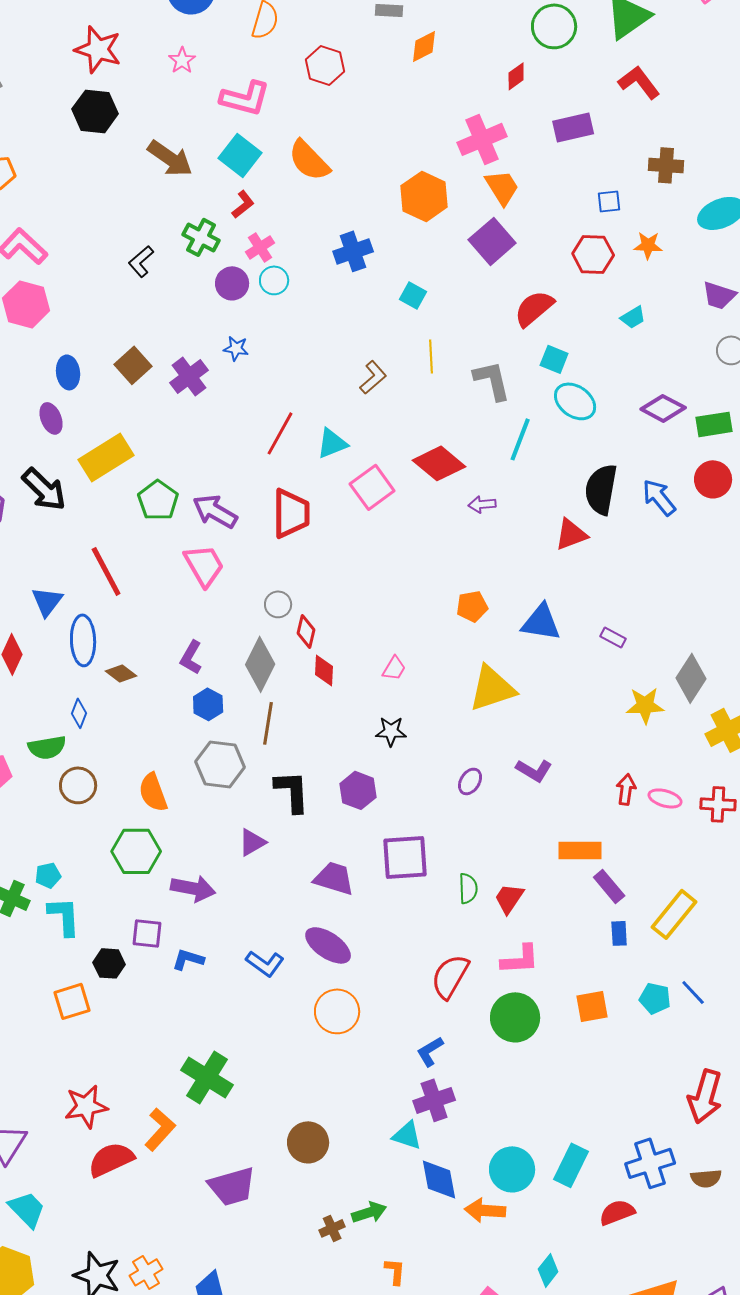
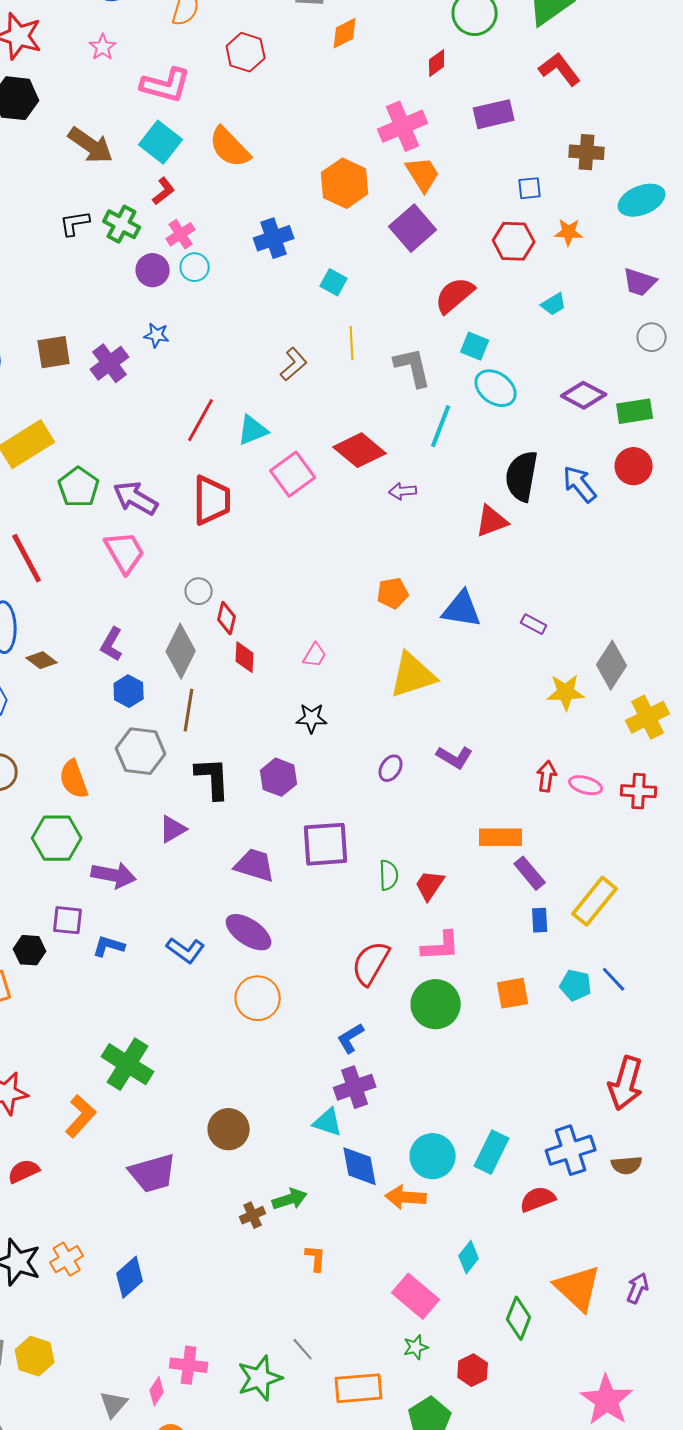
black L-shape: (141, 261) -> (75, 223), moved, turned 32
brown square: (133, 365) -> (54, 352), turned 33
red semicircle: (111, 1159) -> (24, 1171), moved, size x0.7

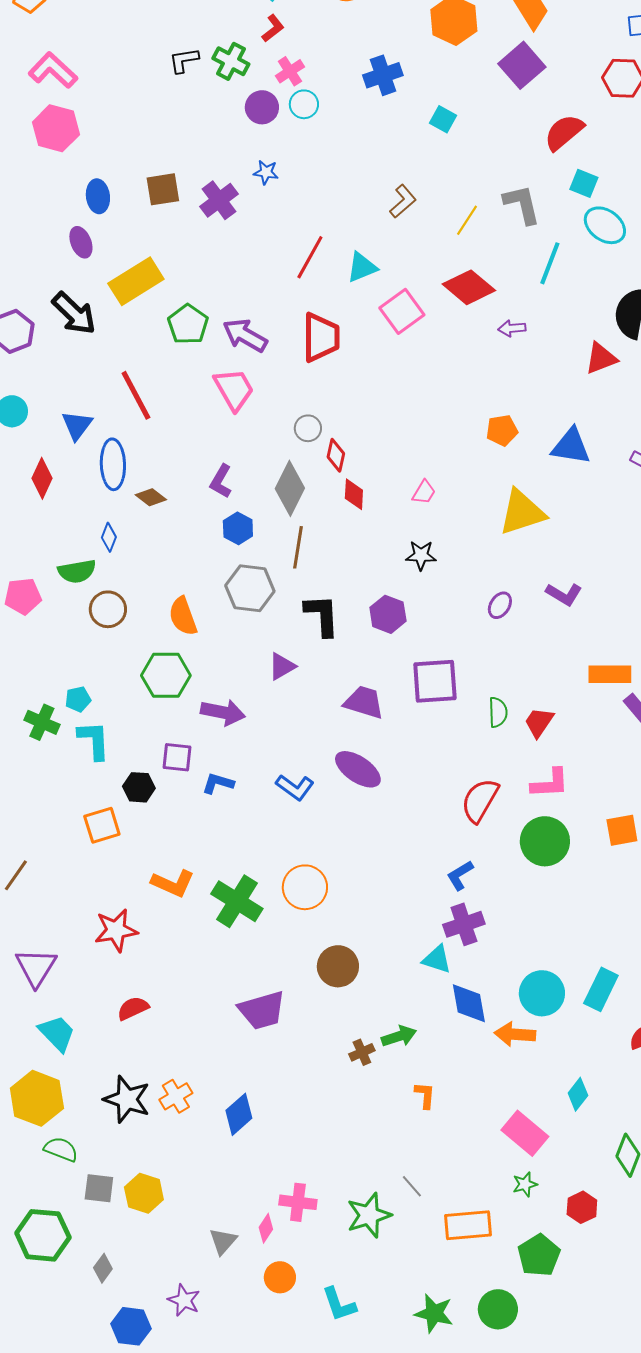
yellow line: (352, 343) -> (467, 220), moved, turned 36
orange circle: (258, 998) -> (305, 887), moved
orange L-shape: (81, 1116) -> (173, 883), moved, turned 72

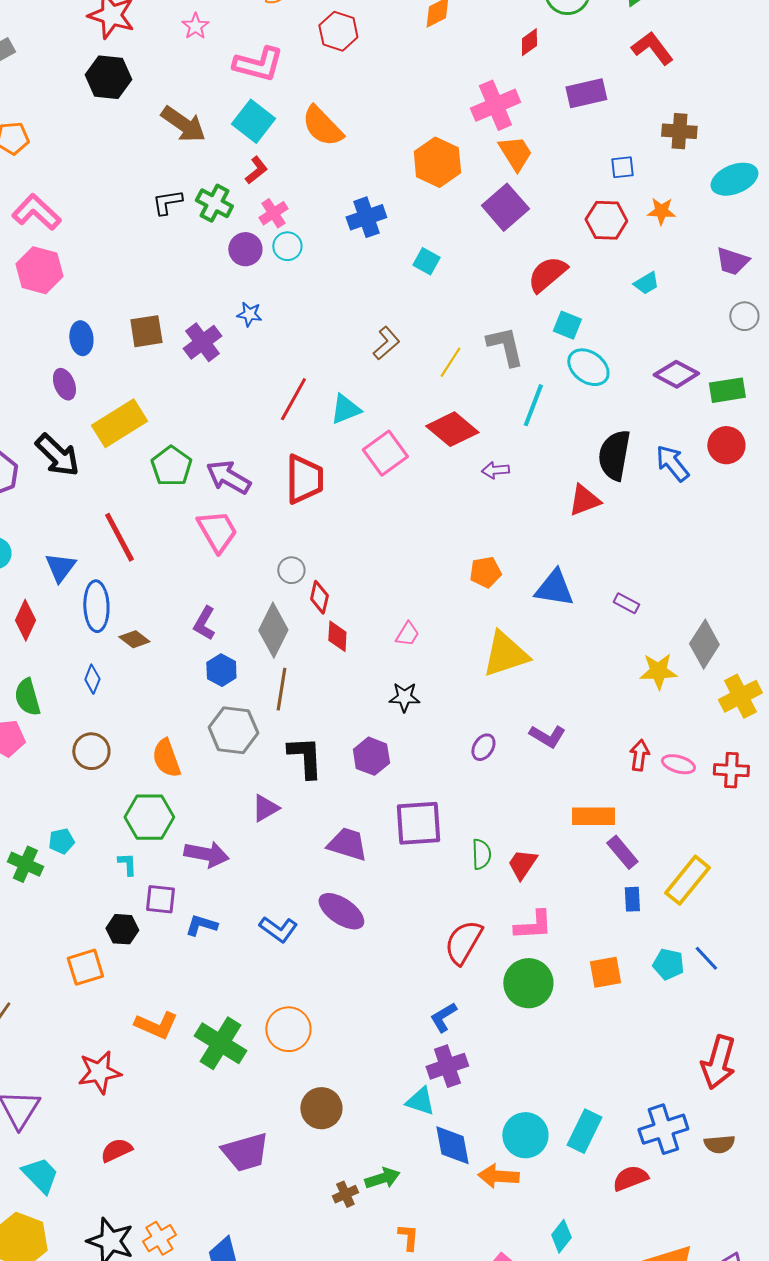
green semicircle: (77, 571) -> (27, 697), moved, turned 84
cyan L-shape: (94, 740) -> (127, 864), moved, size x0.6

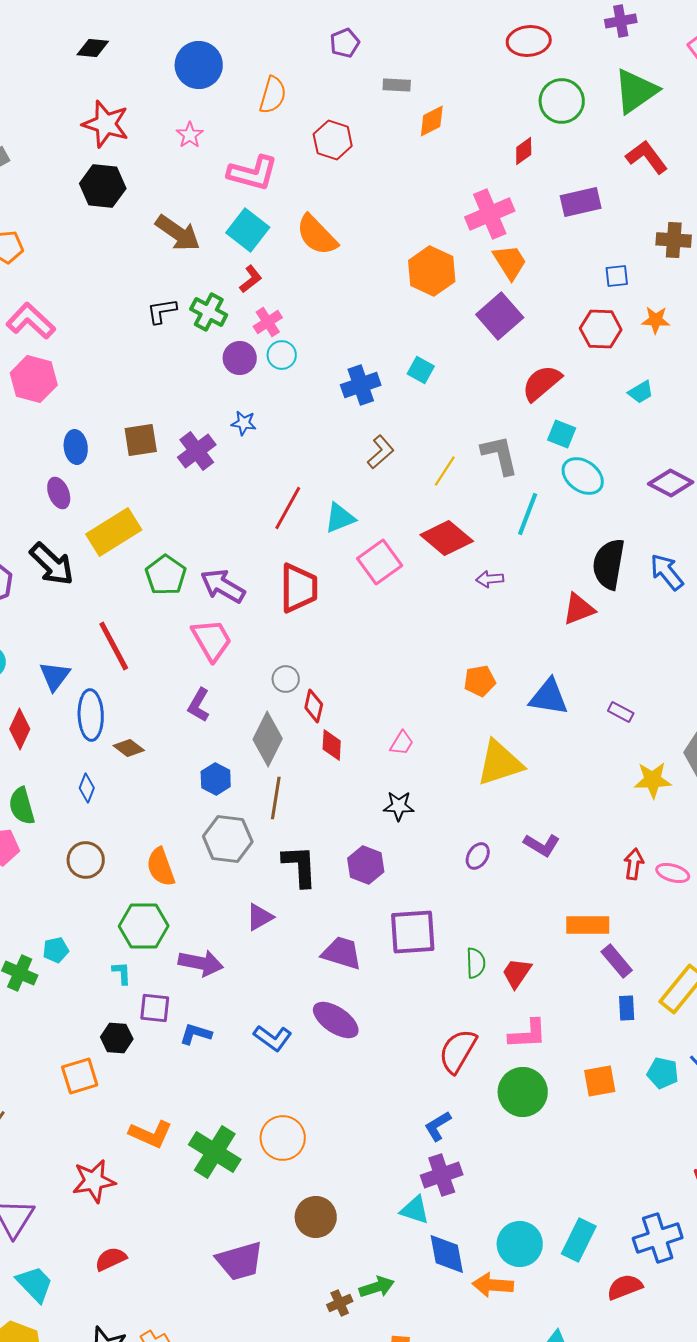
blue cross: (366, 217) -> (361, 385), moved
purple L-shape: (204, 623) -> (199, 705), moved

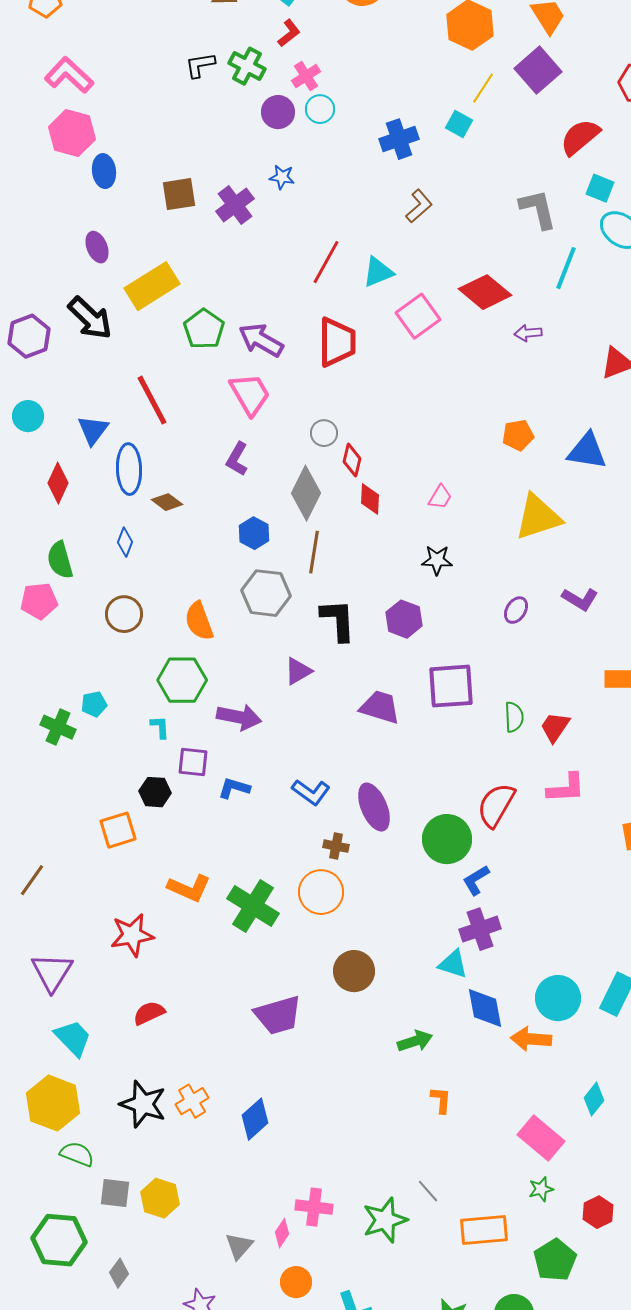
blue ellipse: (76, 447) -> (104, 171), moved
yellow line: (445, 471) -> (483, 88), moved
purple ellipse: (336, 1020) -> (374, 807), moved, turned 33
green circle: (523, 1092) -> (447, 839), moved
brown cross: (340, 1303) -> (336, 846), moved, turned 35

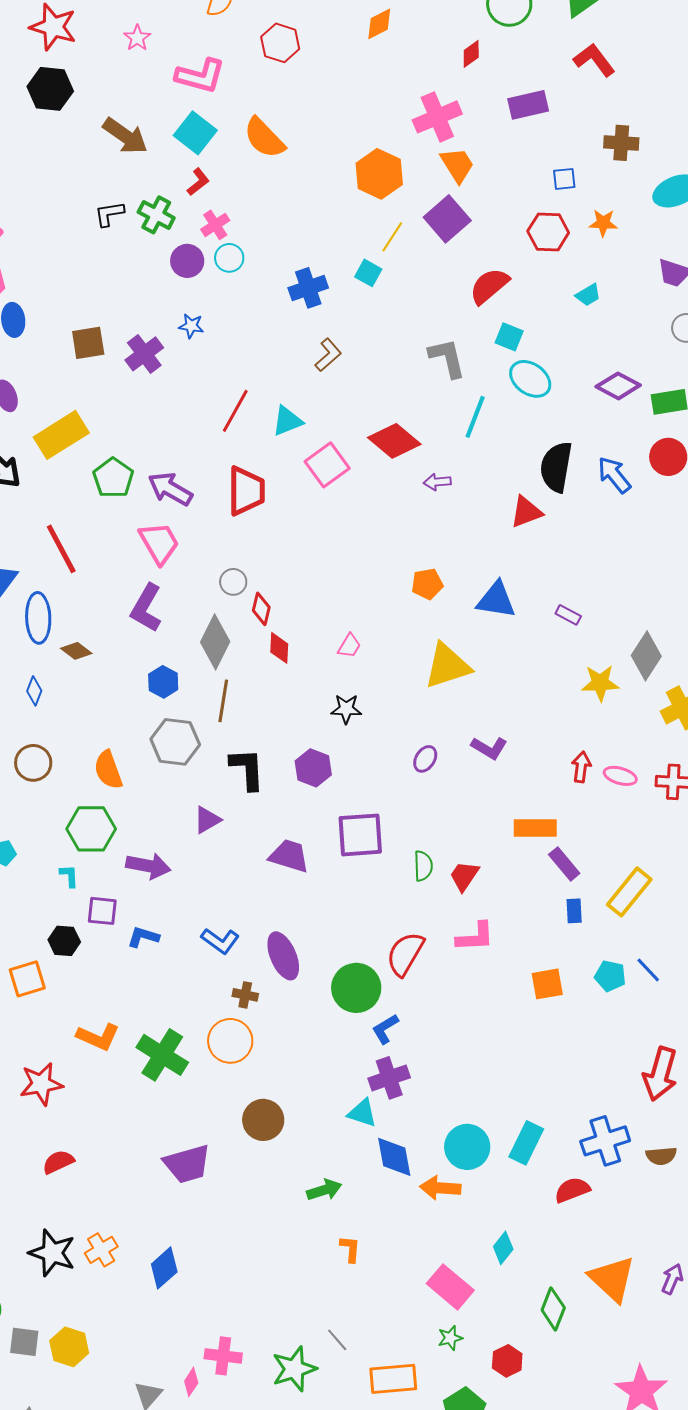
purple L-shape: (237, 459) -> (146, 608), size x1.4

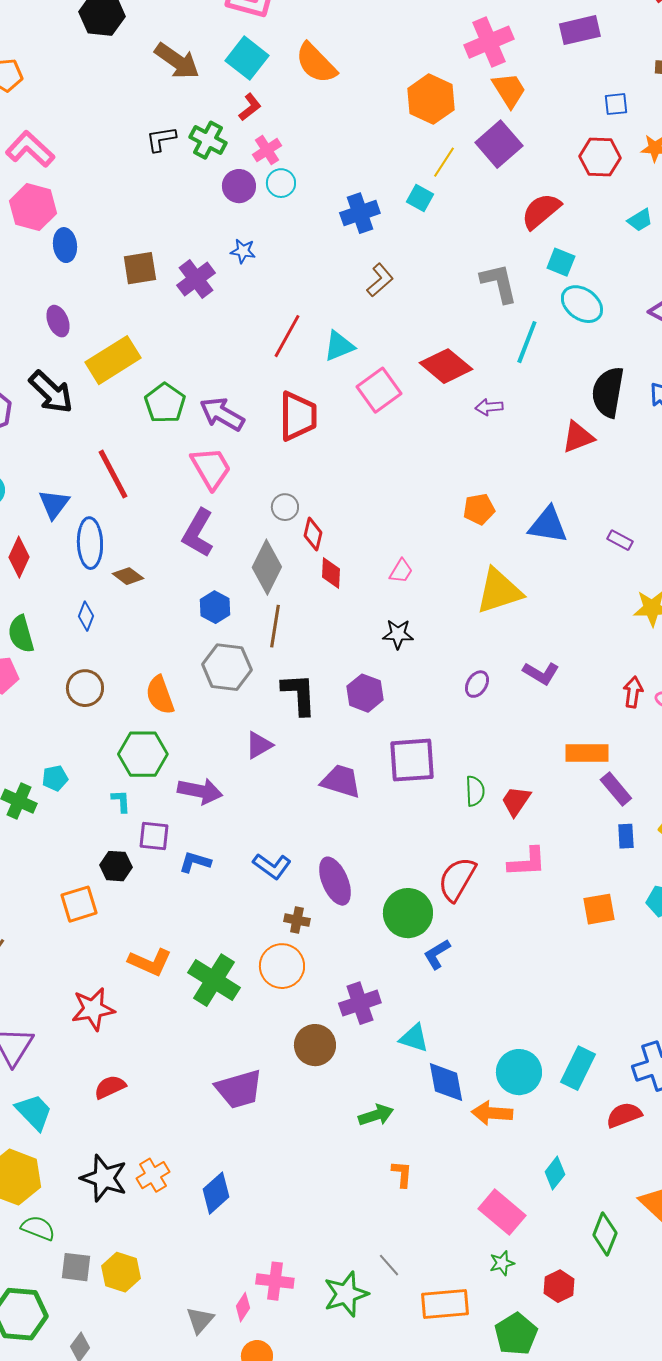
purple cross: (389, 1078) -> (360, 1003), moved

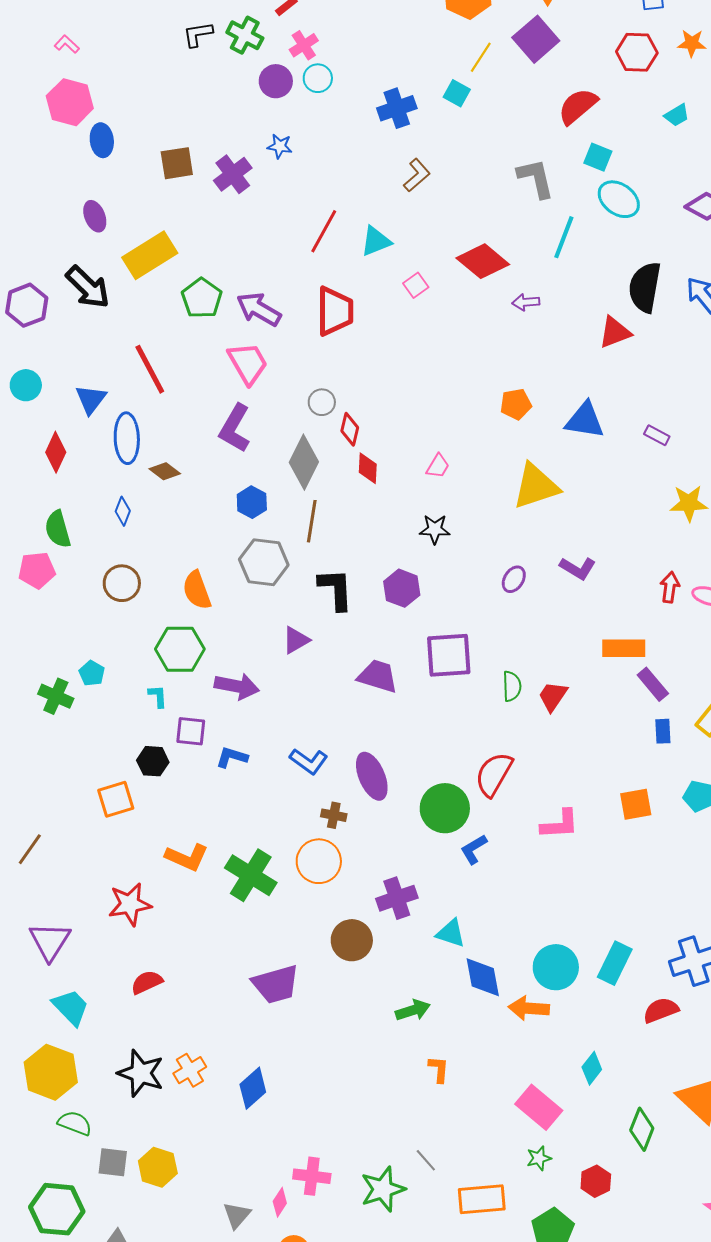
pink L-shape: (30, 149) -> (67, 44), size x0.5
pink square: (379, 390) -> (416, 285), size x0.6
cyan pentagon: (55, 778) -> (92, 673), turned -30
pink L-shape: (527, 862) -> (560, 824), moved

